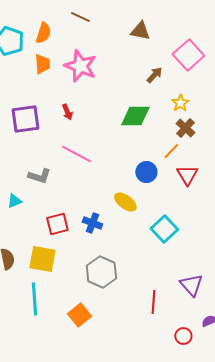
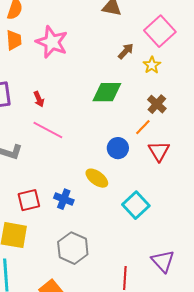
yellow star: (180, 103) -> (152, 65), moved
red arrow: (67, 112) -> (39, 99), moved

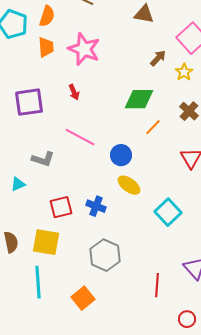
red arrow: (39, 99) -> (74, 92), moved
orange line: (143, 127) -> (153, 127), moved
blue circle: (118, 148) -> (121, 155), moved

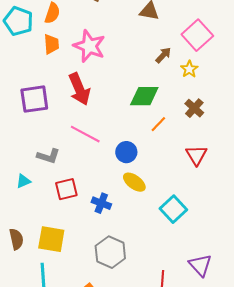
red arrow: (74, 92) -> (79, 89), size x2.0
red square: (61, 207) -> (66, 189), moved

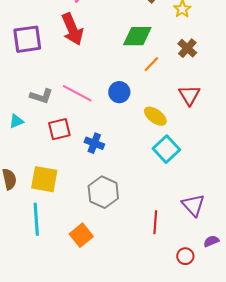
pink line: (85, 134) -> (77, 93), moved
yellow ellipse: (134, 182) -> (155, 116), moved

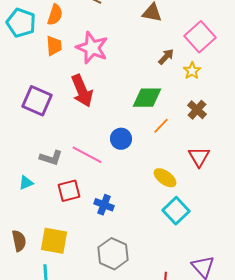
purple square: (27, 39) -> (37, 101), turned 32
blue circle: (119, 92) -> (121, 139), moved

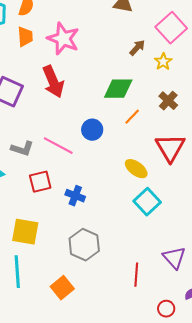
red triangle: (199, 157) -> (170, 148), size x1.4

